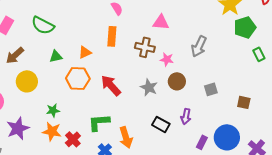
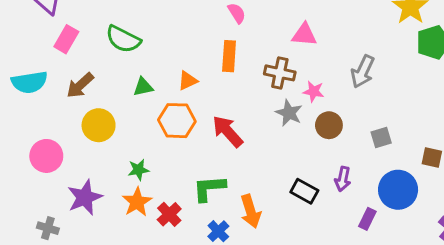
gray star: (149, 87) -> (289, 113), moved
orange star: (52, 131) -> (137, 202), turned 30
blue circle: (227, 137) -> (398, 190), moved

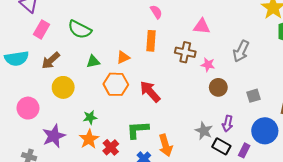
gray star: (289, 113) -> (204, 131), moved
black rectangle: (304, 191) -> (221, 146), moved

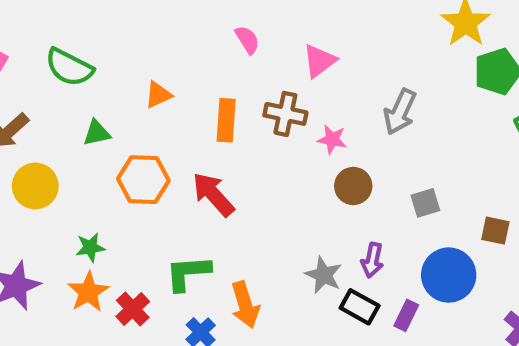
pink semicircle: (156, 12) -> (247, 40), moved
pink triangle: (202, 26) -> (319, 61), turned -42
orange rectangle: (151, 41) -> (226, 120), moved
orange triangle: (123, 57) -> (158, 95), moved

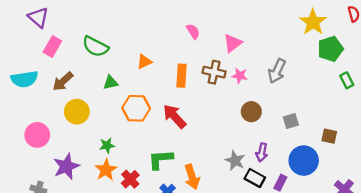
pink star: (332, 139) -> (240, 76), moved

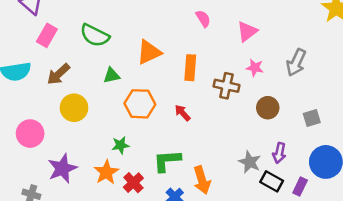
orange triangle: (144, 62) -> (149, 52), size x1.5
brown cross: (214, 72) -> (226, 86), moved
red arrow: (175, 116) -> (182, 113), size x0.6
green star: (107, 145) -> (120, 145), moved

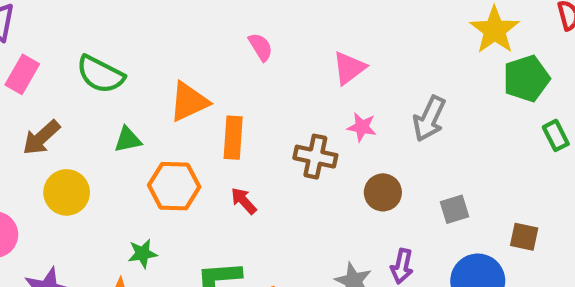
pink semicircle: (203, 19) -> (261, 47), moved
orange rectangle: (190, 68) -> (233, 138), moved

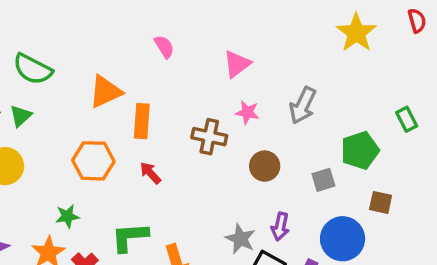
green pentagon: (526, 79) -> (360, 150), moved
green triangle: (128, 140) -> (21, 116), moved, turned -30

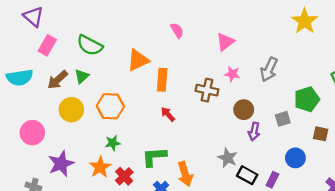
orange hexagon: (93, 161) -> (110, 106), moved
purple arrow: (280, 227) -> (254, 131), moved
blue circle: (343, 239) -> (295, 158), size x0.7

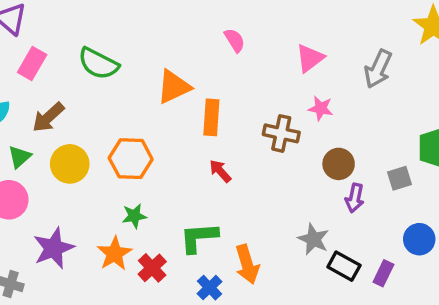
gray arrow: (269, 69) -> (378, 69), moved
green triangle: (82, 76) -> (20, 157), moved

